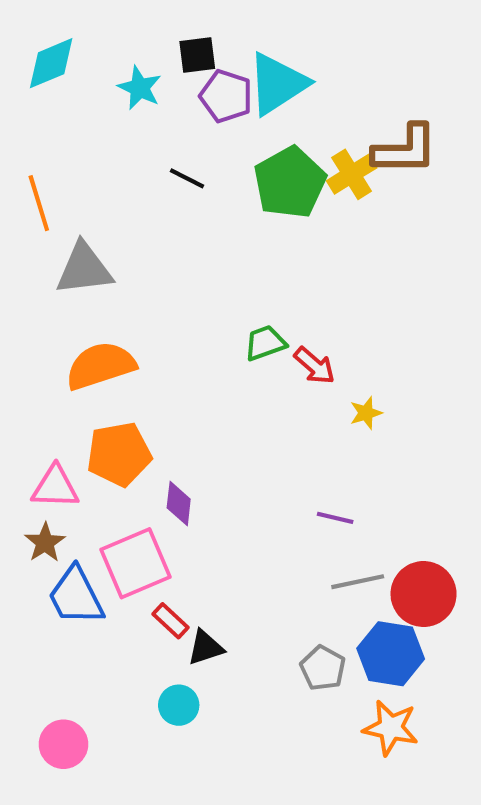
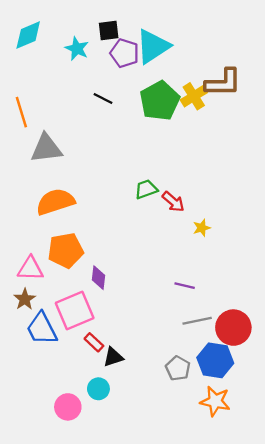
pink circle: (63, 744) -> (68, 407), moved

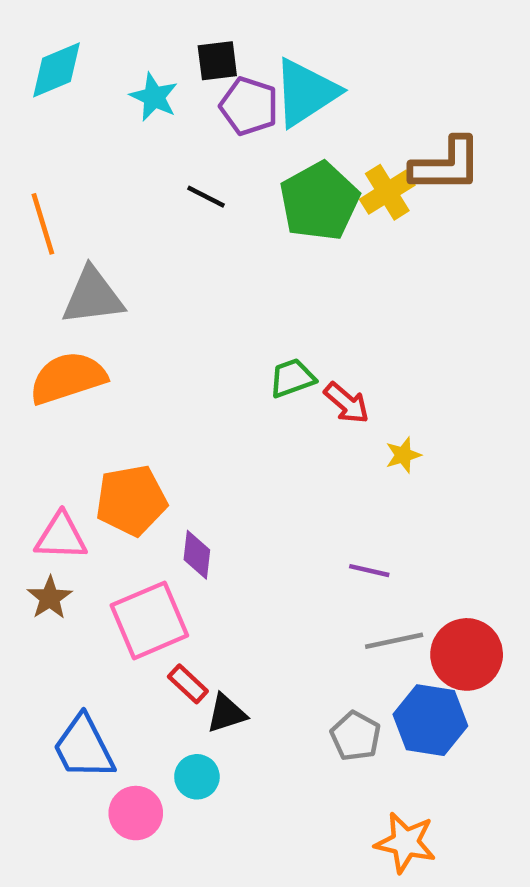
orange semicircle: (55, 202) -> (68, 378), moved
blue trapezoid: (42, 329) -> (84, 747), moved
orange star: (215, 401) -> (405, 843), moved

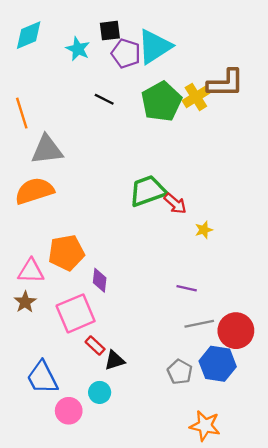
green trapezoid: (292, 378) -> (148, 191), size x1.6

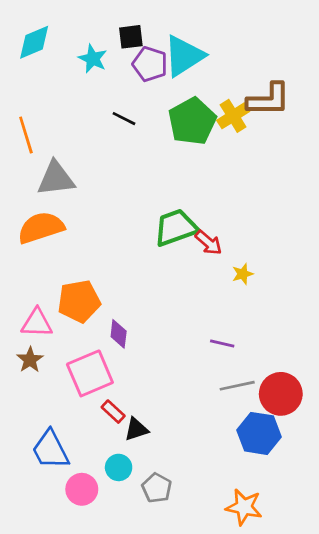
gray pentagon: (180, 372) -> (157, 488), moved

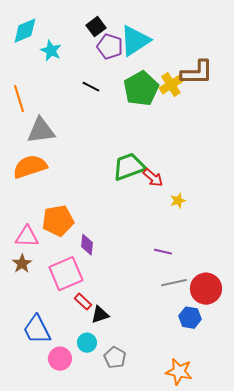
black square: (131, 37) -> (96, 27), turned -30
cyan star: (93, 59) -> (51, 51), moved
blue hexagon: (259, 433) -> (190, 318), size x0.7

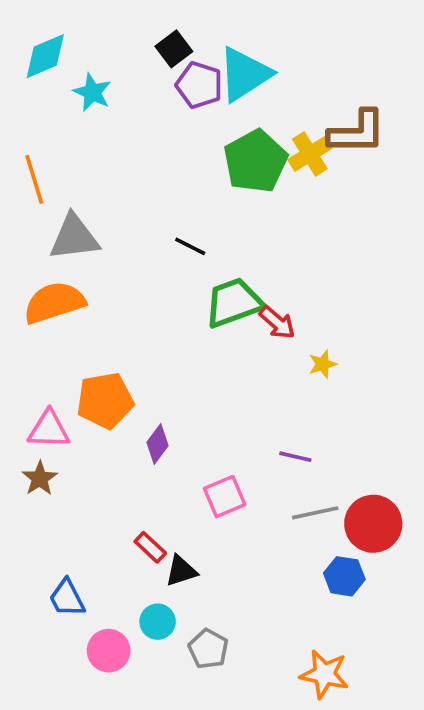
black line: (91, 87) -> (190, 246), moved
purple diamond: (87, 245) -> (158, 444), turned 30
pink square: (66, 274) -> (225, 497), moved, size x0.7
blue trapezoid: (37, 330) -> (67, 598), size x0.7

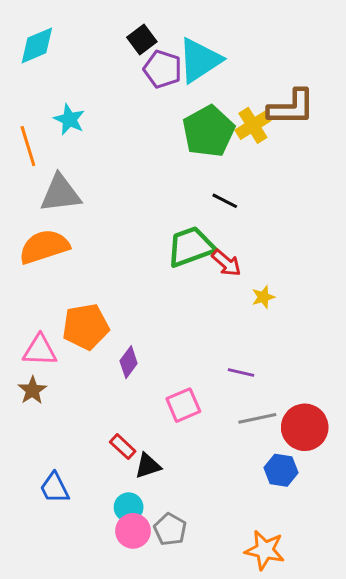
cyan star: (92, 92) -> (69, 119), moved
black line: (190, 246) -> (225, 201), moved
pink circle: (109, 651) -> (133, 531), moved

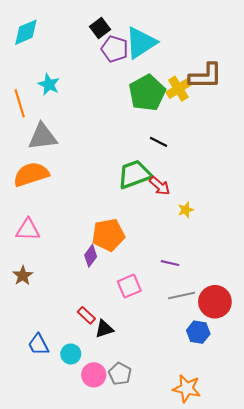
orange pentagon: (86, 327) -> (108, 235), moved
pink triangle: (40, 350) -> (28, 230), moved
cyan circle: (129, 507) -> (71, 354), moved

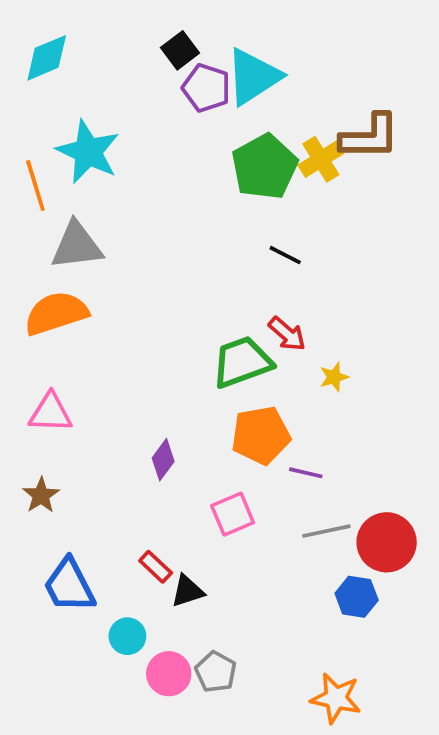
cyan star: (49, 84) -> (88, 152), size x1.6
green trapezoid: (135, 174) -> (242, 362), moved
orange pentagon: (108, 235) -> (261, 435), moved
blue trapezoid: (38, 345) -> (69, 585), moved, size x1.4

